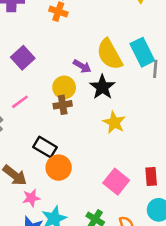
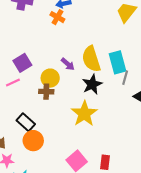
purple square: (23, 58) -> (22, 63), moved
black star: (102, 87) -> (92, 84), moved
yellow star: (114, 122) -> (84, 114), size x1.4

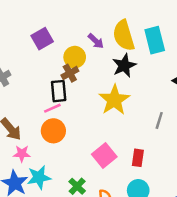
gray line: (125, 78) -> (159, 120), moved
pink line: (13, 82) -> (52, 108), moved
brown cross: (46, 92) -> (70, 73), turned -32
black rectangle: (26, 122) -> (59, 91), moved, turned 42

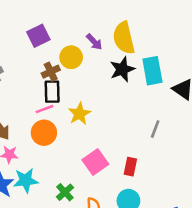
cyan rectangle: (155, 40) -> (152, 71), moved
brown cross: (70, 73) -> (51, 72), moved
yellow star: (114, 100) -> (79, 114), moved, size x0.7

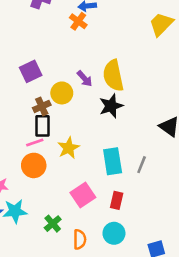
cyan rectangle: (152, 71) -> (113, 161), moved

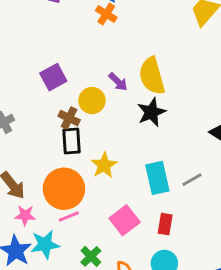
brown cross: (42, 106) -> (69, 118), turned -36
pink line: (35, 143) -> (69, 216), moved
orange circle: (34, 165) -> (64, 189), size x1.4
gray line: (142, 165) -> (192, 180), turned 42

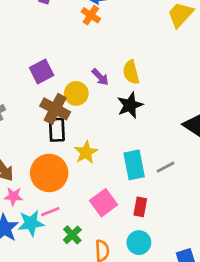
yellow semicircle: (152, 76) -> (131, 72), size x0.7
brown cross: (69, 118) -> (55, 109), size x1.5
pink line: (69, 216) -> (50, 212), moved

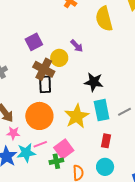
yellow semicircle: (131, 72) -> (104, 19), moved, size x1.4
black star: (130, 105) -> (94, 82), moved, turned 30
yellow star: (86, 152) -> (77, 116), moved, size x1.4
pink square: (104, 203) -> (64, 149), moved
green cross: (72, 235) -> (56, 161), turned 32

